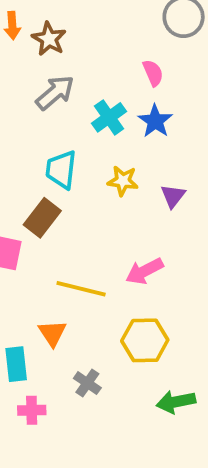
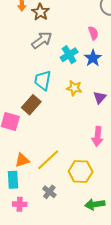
pink arrow: (144, 271) -> (98, 136), moved, turned -60
yellow line: (81, 289) -> (48, 160), moved, turned -60
orange triangle: (52, 333) -> (22, 160), moved, turned 42

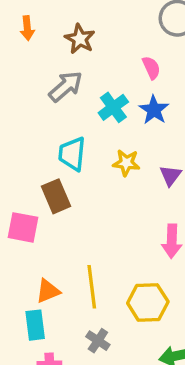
brown star: (40, 12) -> (80, 39), moved
brown rectangle: (31, 105) -> (56, 196), turned -60
yellow line: (48, 160) -> (92, 287), turned -50

